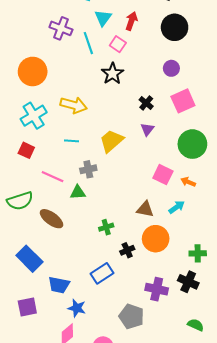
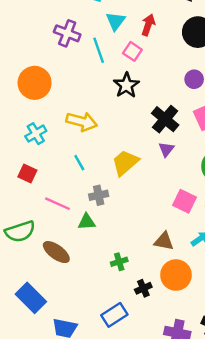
black cross: (146, 103) -> (165, 119), size x1.6
cyan cross: (34, 116) -> (36, 134), size x0.7
cyan line: (71, 141) -> (79, 163), turned 56

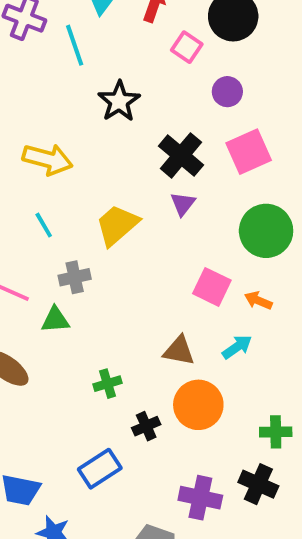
pink square: (132, 51) -> (187, 47), moved

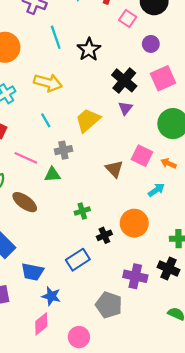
cyan line: (75, 45) -> (56, 37), moved
brown triangle: (179, 351) -> (114, 169), moved, turned 36

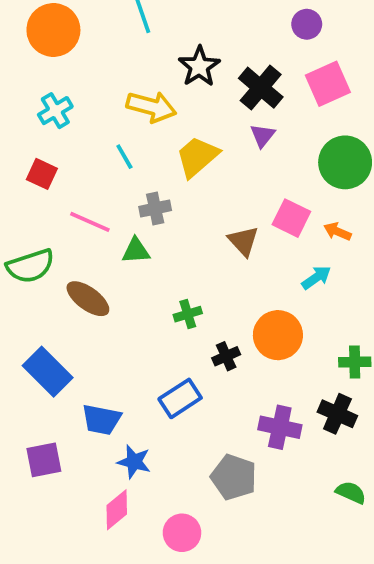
black star: (89, 49) -> (199, 66), moved
yellow arrow: (48, 83) -> (151, 107), moved

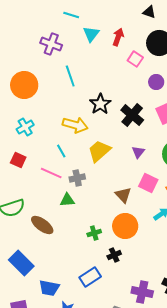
purple triangle: (263, 136) -> (138, 152), moved
pink line: (90, 222) -> (51, 173), moved
orange circle: (278, 335) -> (125, 226), moved

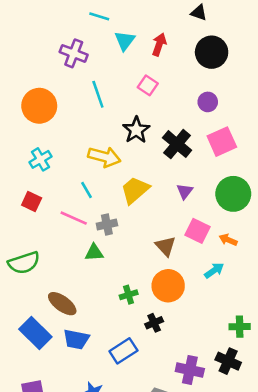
pink square: (135, 59) -> (148, 85), moved
brown ellipse: (42, 225) -> (62, 304), moved
blue trapezoid: (49, 288) -> (76, 339), moved

